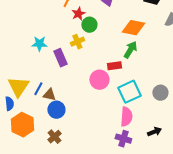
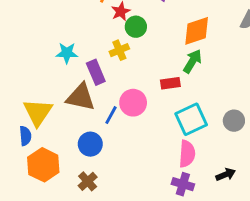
orange diamond: (133, 28) -> (197, 31), turned -30
pink circle: (99, 80) -> (133, 103), moved
blue line: (38, 89) -> (111, 115), moved
brown triangle: (49, 95) -> (81, 97), moved, size x1.6

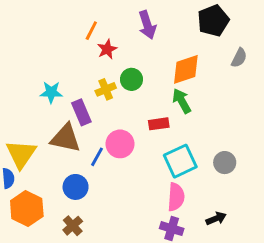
green circle: (136, 27) -> (131, 79), moved
green arrow: (192, 61) -> (182, 101), turned -60

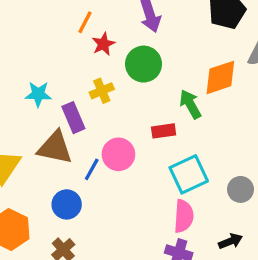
orange diamond: (186, 69) -> (220, 77), moved
green circle: (131, 79) -> (144, 64), moved, size x1.4
gray circle: (225, 163) -> (240, 189), moved

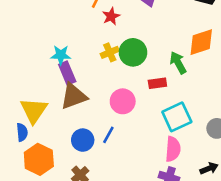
green circle: (144, 64) -> (133, 52), moved
purple rectangle: (73, 118) -> (67, 73), moved
brown triangle: (55, 148) -> (74, 96), turned -32
blue line: (92, 169) -> (108, 135), moved

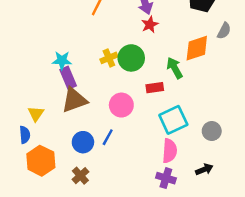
red star: (111, 16) -> (150, 25), moved
yellow triangle: (34, 110) -> (36, 114), size x0.6

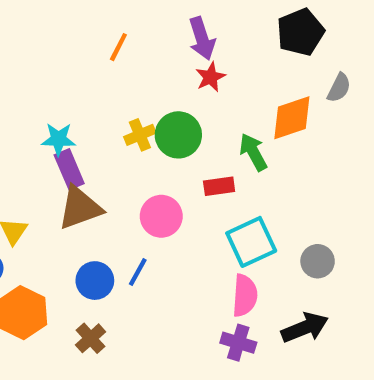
black arrow: (204, 169) -> (305, 328), size x1.5

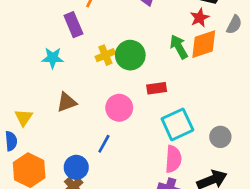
red star: (210, 77) -> (200, 18), moved
green arrow: (253, 152) -> (179, 47), moved
purple rectangle: (69, 169) -> (73, 25), moved
brown triangle: (80, 208) -> (67, 102), size x0.7
blue circle: (95, 281) -> (76, 167), moved

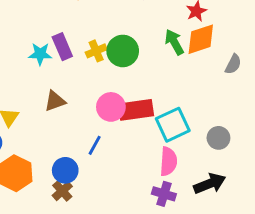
purple rectangle: (73, 25) -> (62, 47), moved
gray semicircle: (234, 25) -> (233, 64), moved
red rectangle: (157, 88) -> (136, 110), moved, size x1.6

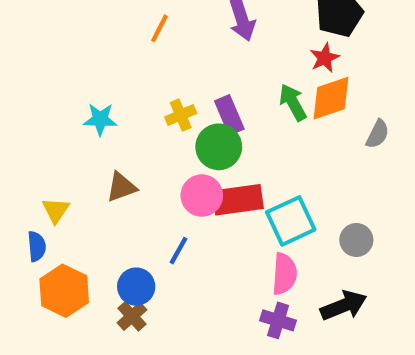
purple rectangle: (62, 47) -> (229, 115), moved
green circle: (123, 51) -> (219, 147), moved

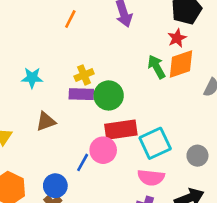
purple rectangle: (229, 115) -> (81, 94), moved, turned -65
pink circle: (202, 196) -> (103, 150), moved
pink semicircle: (284, 274) -> (151, 177), turned 92

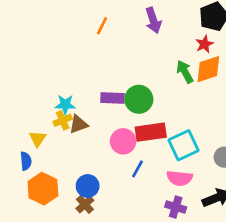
yellow cross: (84, 75) -> (63, 120), moved
cyan star: (32, 78) -> (65, 105), moved
pink circle: (103, 150) -> (123, 141), moved
blue line: (83, 162) -> (138, 169), moved

